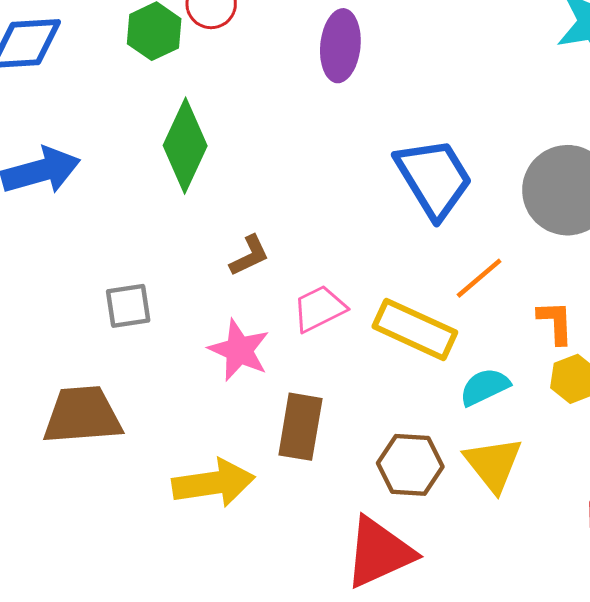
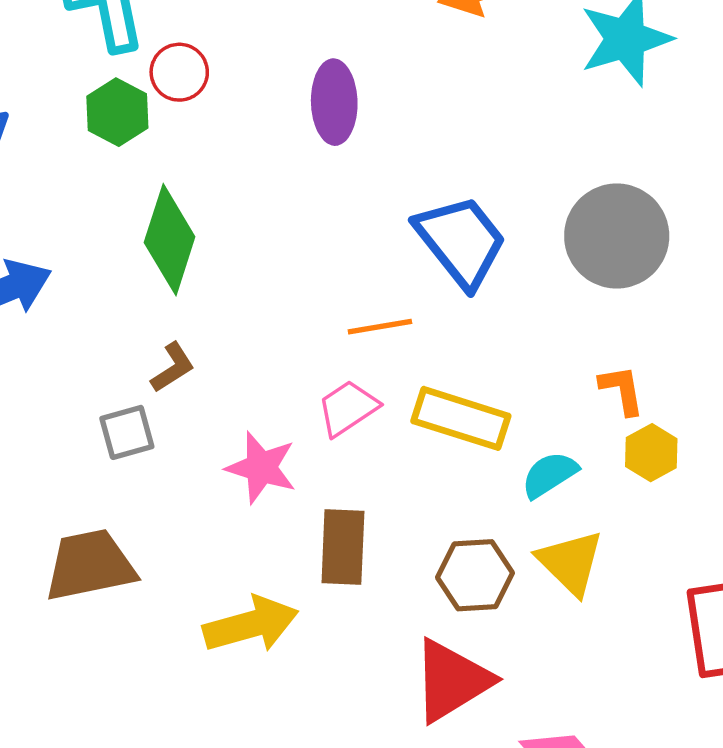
brown L-shape: (249, 256) -> (173, 367), moved
orange line: (479, 278) -> (380, 327), moved, turned 38

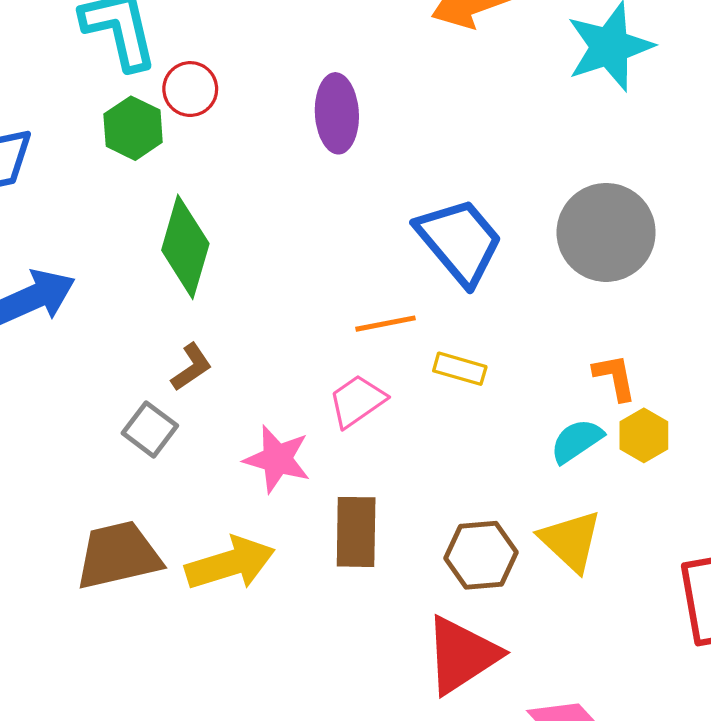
yellow rectangle: (461, 418) -> (460, 369), moved, size x0.6
gray square: (127, 432) -> (150, 429), turned -36
cyan semicircle: (550, 475) -> (577, 441), moved
yellow arrow: (251, 624) -> (230, 563), moved

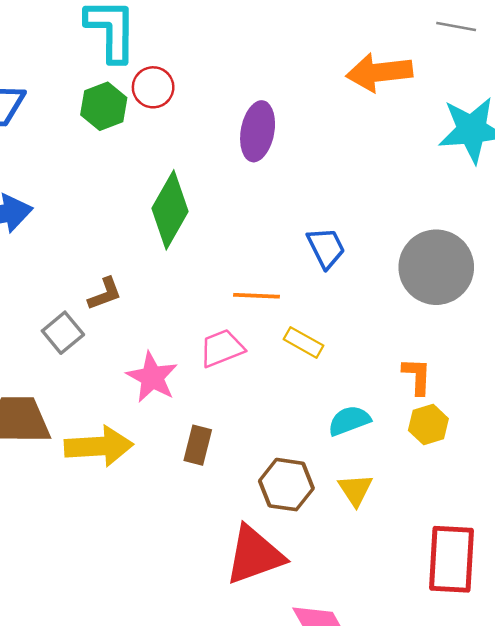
blue trapezoid: (460, 241) -> (326, 248), size x0.6
green diamond: (185, 247) -> (170, 210), moved
cyan semicircle: (577, 441) -> (349, 421), moved
brown rectangle: (356, 532) -> (198, 445), size x0.7
yellow triangle: (571, 541) -> (355, 490), size x0.7

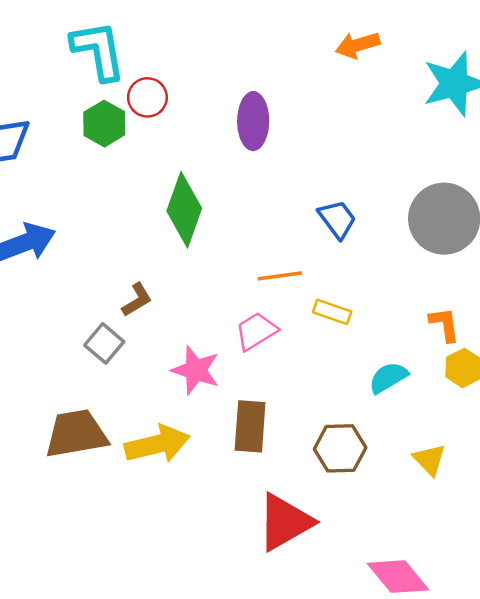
orange arrow: (379, 72) -> (358, 45), size x0.7
brown rectangle: (198, 445) -> (250, 426), size x1.4
yellow triangle: (355, 490) -> (430, 460), moved
red triangle: (254, 555) -> (285, 522), moved

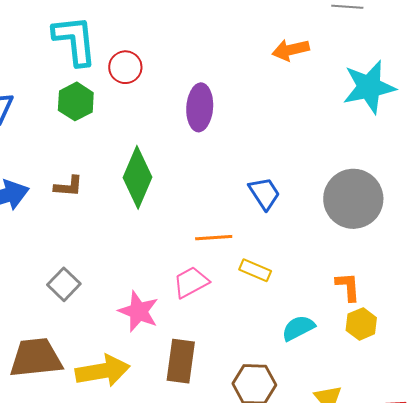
red circle: (147, 97) -> (125, 67), moved
brown L-shape: (137, 300) -> (68, 186), moved, turned 32

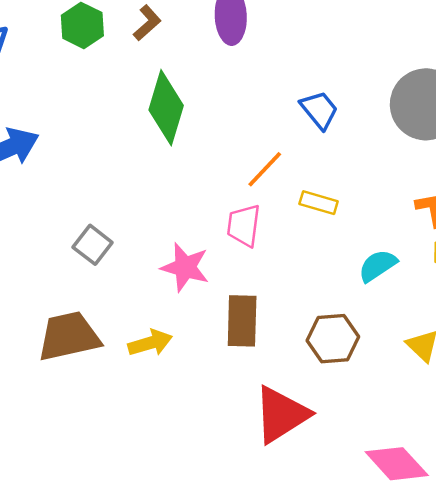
brown L-shape: (68, 186) -> (147, 23), moved, turned -40
orange line: (214, 238) -> (265, 169), turned -36
pink trapezoid: (191, 282) -> (244, 225), turned -48
yellow arrow: (103, 371) -> (150, 343), size x0.7

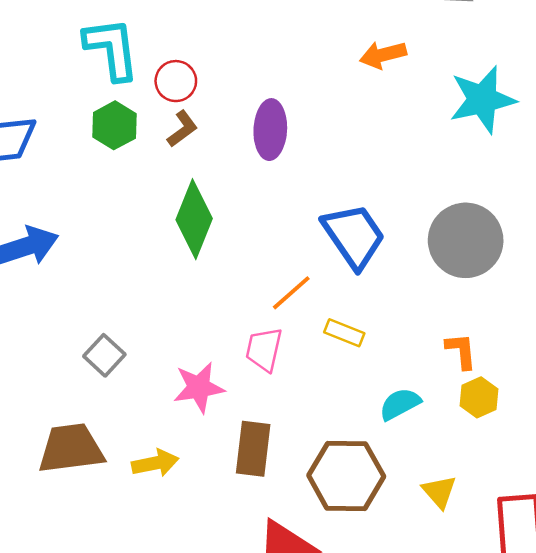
blue trapezoid: (319, 110) -> (354, 236), size x1.6
pink star: (185, 267) -> (199, 387), turned -30
brown hexagon: (333, 339) -> (346, 476), size x1.4

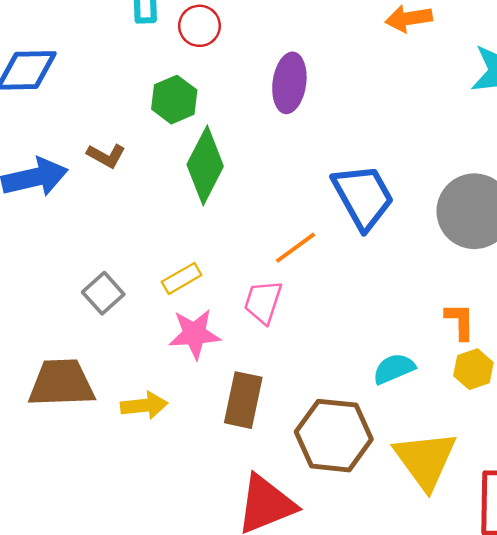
green hexagon: (114, 125) -> (174, 100), moved
brown L-shape: (182, 129) -> (106, 156), moved, turned 60
yellow rectangle: (344, 333) -> (182, 278), moved, turned -57
yellow triangle: (439, 492) -> (425, 460), size x1.8

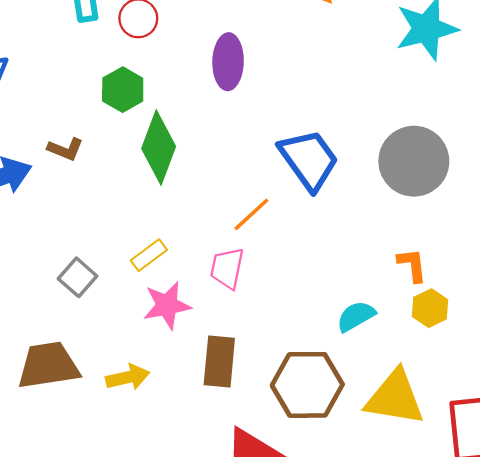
yellow triangle: (425, 460) -> (395, 398), turned -38

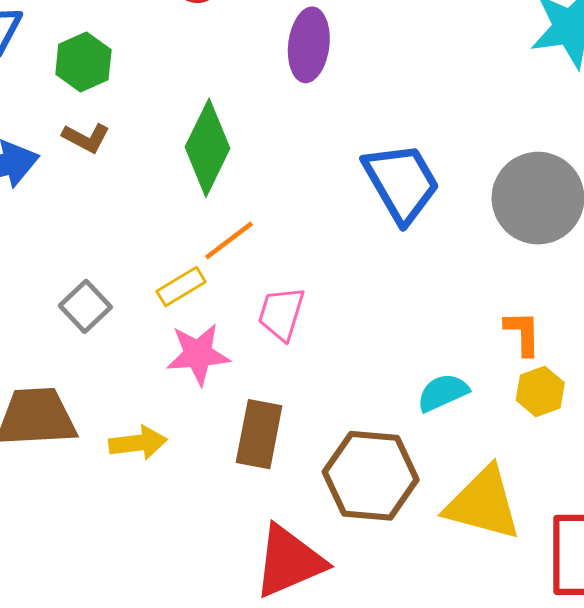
green hexagon: (123, 90) -> (83, 62), moved
orange line: (251, 214) -> (229, 240), moved

